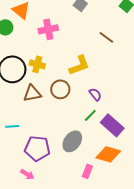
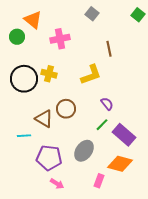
brown line: (106, 37) -> (109, 49), moved, turned 42
brown circle: (60, 89) -> (66, 109), moved
brown triangle: (32, 93) -> (44, 119), moved, turned 42
pink arrow: (27, 174) -> (57, 184), moved

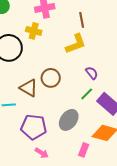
brown line: (109, 49) -> (82, 20), moved
yellow cross: (49, 74) -> (34, 31), moved

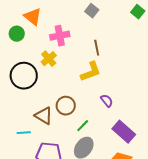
yellow cross: (34, 31) -> (49, 59), turned 35
green line: (87, 94) -> (83, 126), moved

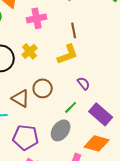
yellow cross: (49, 59) -> (30, 51), moved
green line: (83, 126) -> (71, 107), moved

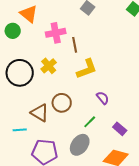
brown line: (74, 30) -> (75, 45), moved
purple rectangle: (101, 114) -> (120, 129), size x0.6

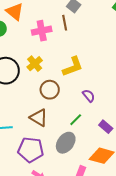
brown line: (75, 45) -> (65, 23), moved
brown circle: (62, 103) -> (50, 90), moved
brown triangle: (40, 113) -> (39, 118), moved

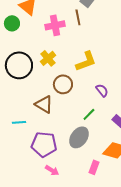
brown triangle: (39, 118) -> (44, 104), moved

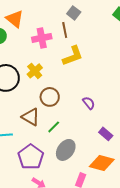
yellow L-shape: (86, 61) -> (73, 56), moved
green line: (89, 114) -> (54, 127), moved
purple pentagon: (44, 144) -> (31, 157), turned 30

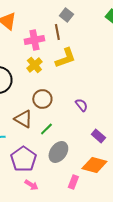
yellow cross: (35, 71) -> (34, 65), moved

